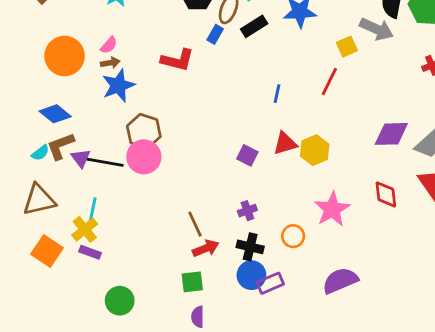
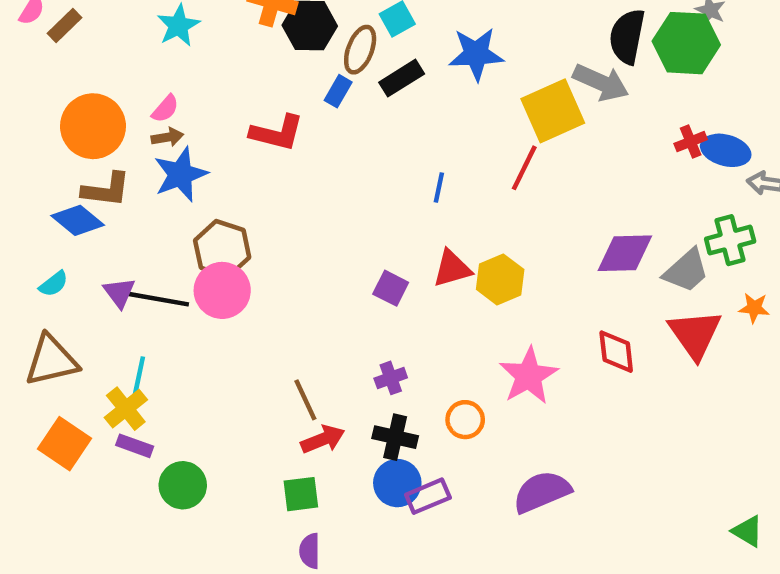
yellow square: (347, 47) -> (553, 111), size x1.8
brown L-shape: (61, 146) -> (106, 190), moved, turned -152
green circle: (120, 301) -> (183, 485), moved

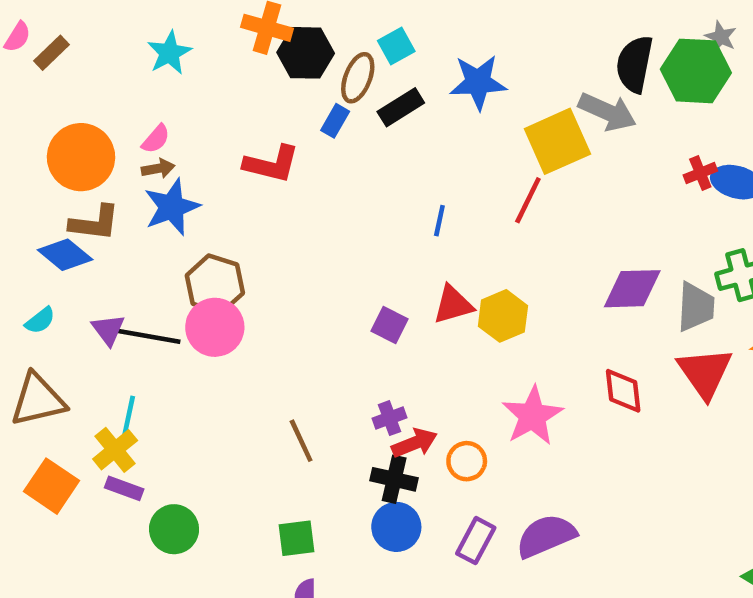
gray trapezoid: (686, 271) -> (696, 307), turned -45
red arrow: (323, 439) -> (414, 443), moved
purple rectangle: (428, 496) -> (476, 541), moved, turned -39

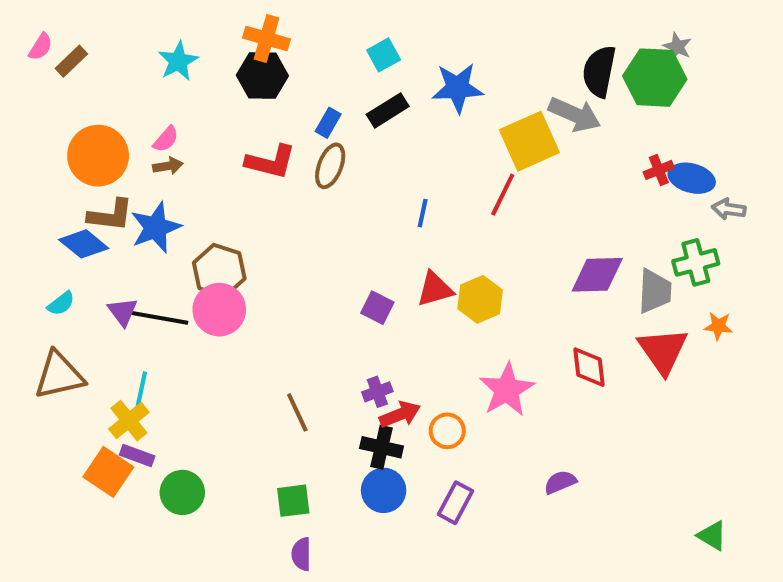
black hexagon: (306, 53) -> (262, 75), moved
brown ellipse: (358, 78) -> (330, 166), moved
blue star: (172, 207) -> (156, 227), moved
orange square: (52, 486) -> (108, 472), moved
purple semicircle: (546, 536) -> (560, 482), moved, size x0.6

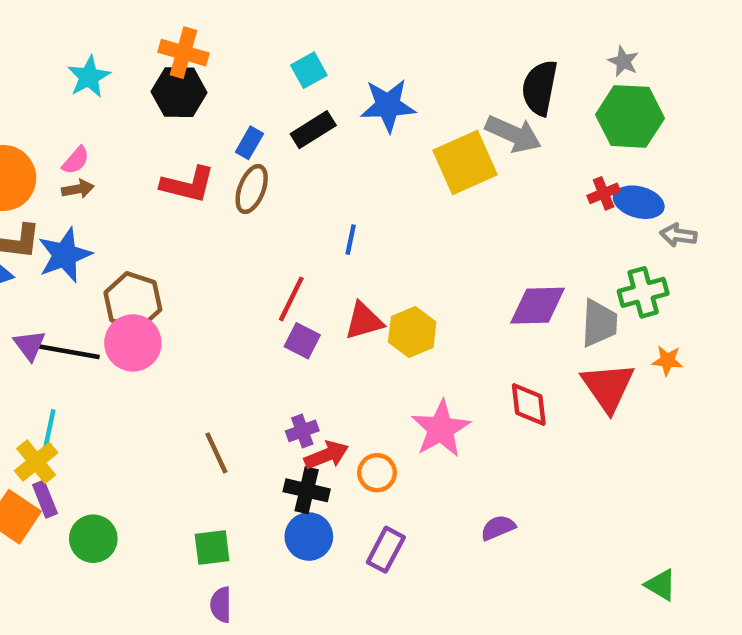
green hexagon: (655, 78) -> (630, 116), moved
red line: (503, 195) -> (291, 299), moved
purple rectangle: (137, 455) -> (45, 499), turned 48

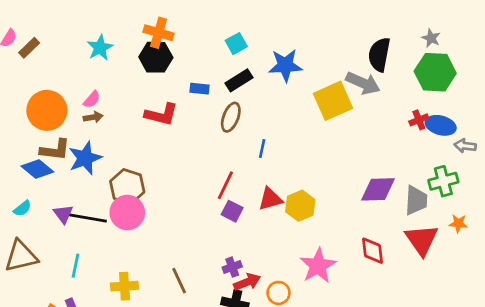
blue rectangle: (249, 143) -> (199, 89), turned 66
brown ellipse: (252, 189) -> (231, 117), moved
yellow cross: (36, 462) -> (125, 286), moved, turned 35

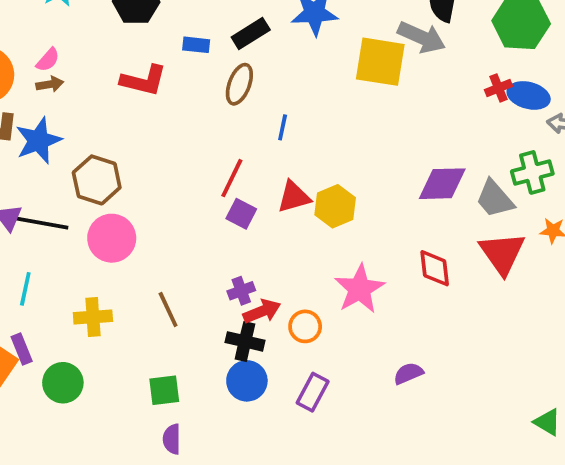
yellow square: (333, 101) -> (380, 62), turned 33
gray trapezoid: (416, 200) -> (495, 199), turned 136
pink circle: (127, 213) -> (112, 238), moved

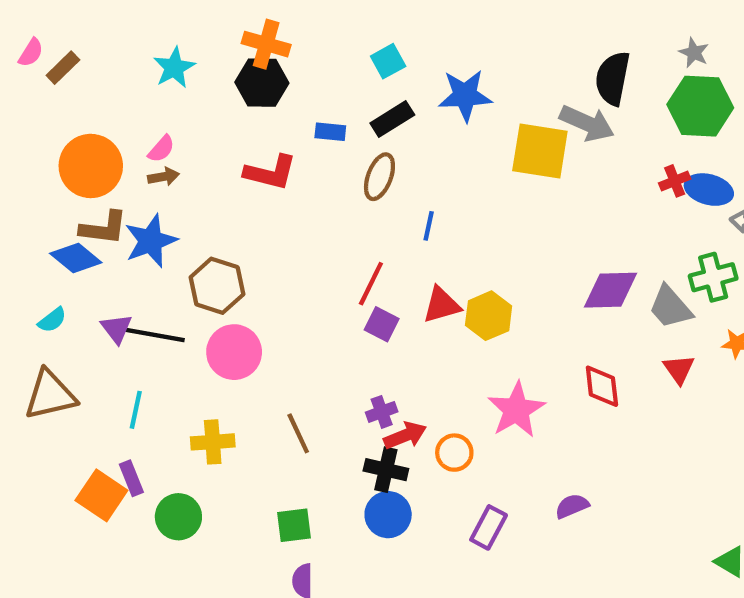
red triangle: (502, 253) -> (679, 369), size x0.6
purple rectangle: (313, 392) -> (489, 527), moved

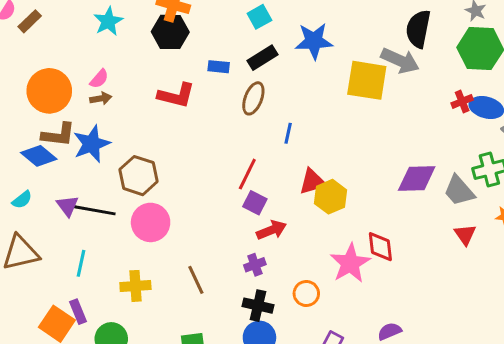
red triangle: (442, 305) -> (312, 182), moved
red diamond: (602, 386) -> (380, 247), moved
red arrow: (405, 435) -> (272, 230), moved

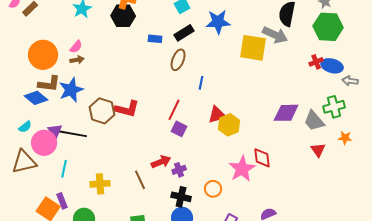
red L-shape: (176, 95) -> (127, 109), moved
pink circle: (151, 222) -> (44, 143), moved
red arrow: (272, 230) -> (161, 162), moved

